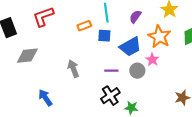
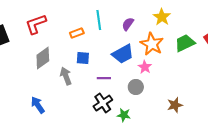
blue square: (104, 36) -> (83, 58), moved
gray diamond: (27, 56) -> (43, 58), moved, turned -30
gray circle: (137, 71) -> (136, 87), moved

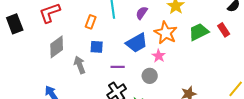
orange rectangle: (77, 33) -> (91, 22), turned -48

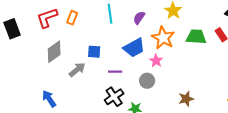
orange rectangle: (91, 22) -> (72, 18), moved
green trapezoid: (199, 32) -> (196, 37), turned 30
gray arrow: (80, 65) -> (77, 70), turned 72

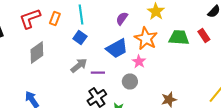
cyan line: (110, 14) -> (81, 14), moved
blue square: (94, 52) -> (80, 38), moved, turned 32
gray arrow: (77, 70) -> (79, 66), moved

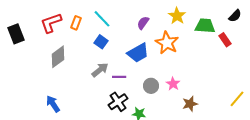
cyan line: (81, 14) -> (102, 19), turned -36
green trapezoid: (179, 38) -> (205, 26), moved
pink star: (139, 62) -> (173, 84), moved

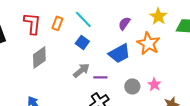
red L-shape: (51, 23) -> (32, 23), turned 115

